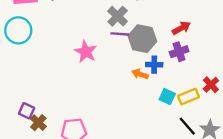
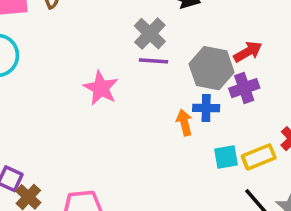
gray hexagon: (142, 39) -> (212, 68), moved
orange arrow: (140, 74) -> (184, 123), turned 56
cyan square: (167, 97) -> (226, 157), turned -35

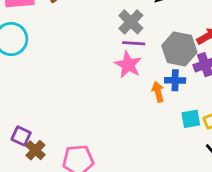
pink star: (101, 88) -> (128, 65), moved

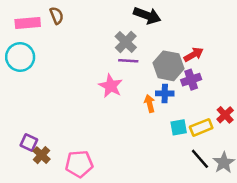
pink star: (128, 65) -> (111, 86), moved

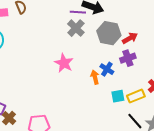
purple line: (128, 61) -> (78, 12), moved
gray hexagon: (168, 66) -> (109, 33), moved
blue cross: (165, 93) -> (107, 69), turned 32

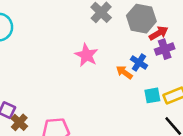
red arrow: (130, 38) -> (159, 33), moved
orange arrow: (95, 77) -> (124, 72), turned -40

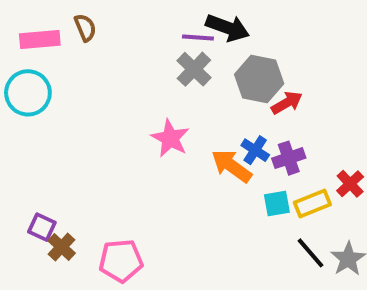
purple cross: (165, 49) -> (289, 158), moved
orange arrow: (124, 72) -> (231, 166), size x1.5

